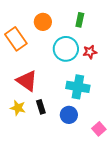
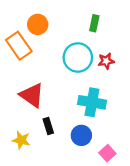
orange circle: (43, 22) -> (38, 24), moved
yellow star: (18, 108) -> (21, 140), moved
pink square: (99, 129) -> (107, 153), moved

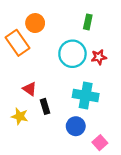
red triangle: (32, 95) -> (30, 89), size x0.6
black rectangle: (48, 126) -> (45, 106), moved
yellow star: (21, 140) -> (20, 116), moved

